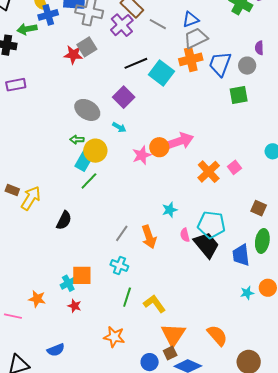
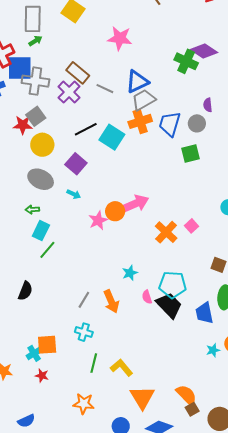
blue triangle: (191, 19) -> (137, 82), size x1.4
yellow circle: (95, 151) -> (42, 145), moved
brown square: (170, 353) -> (192, 409), moved

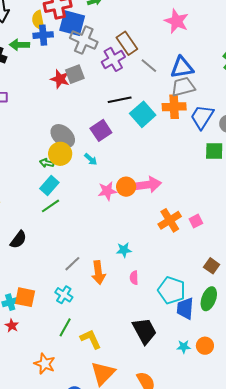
yellow circle: (42, 145) -> (60, 154), moved
cyan pentagon: (173, 285) -> (172, 290), moved
black trapezoid: (169, 305) -> (144, 331), moved

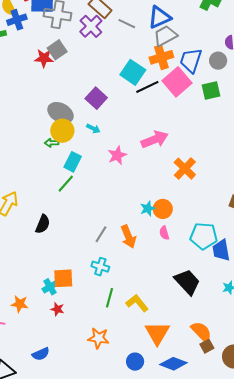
black line: (120, 100) -> (147, 87), moved
cyan rectangle: (49, 186) -> (73, 162), moved
orange circle: (126, 187) -> (163, 209), moved
pink square: (196, 221) -> (177, 82), moved, size x2.0

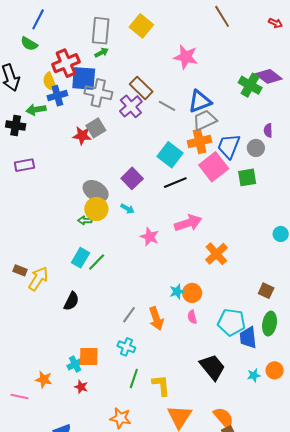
black line: (147, 87) -> (175, 183), moved
pink star: (117, 155) -> (150, 237), turned -30
cyan rectangle: (73, 162) -> (80, 258), moved
yellow L-shape: (137, 303) -> (161, 385), turned 30

